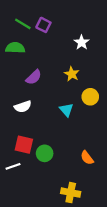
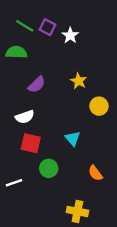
white star: (82, 42) -> (70, 35), moved
cyan triangle: (66, 110) -> (73, 138), moved
red square: (24, 145) -> (31, 143), moved

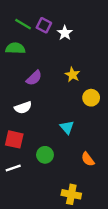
red square: (31, 143) -> (14, 139), moved

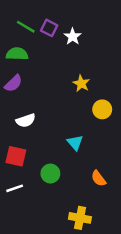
purple semicircle: (34, 78) -> (13, 83), moved

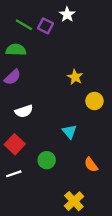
white star: (73, 37) -> (67, 14), moved
red square: (16, 156) -> (15, 144), turned 30
yellow cross: (80, 218) -> (74, 201), turned 36

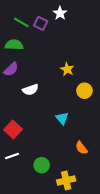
white semicircle: (24, 111) -> (30, 90), moved
green circle: (47, 160) -> (42, 165), moved
yellow cross: (74, 201) -> (66, 180), turned 30

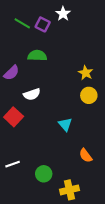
green semicircle: (14, 45) -> (37, 56), moved
yellow star: (67, 69) -> (86, 73), moved
red square: (13, 129) -> (14, 117), moved

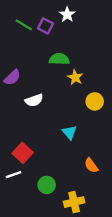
green semicircle: (37, 56) -> (59, 59), moved
yellow star: (86, 73) -> (75, 77), moved
red square: (14, 117) -> (23, 153), moved

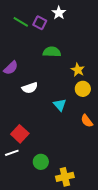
yellow star: (75, 77) -> (78, 70), moved
cyan triangle: (69, 132) -> (60, 105), moved
orange semicircle: (91, 165) -> (87, 121), moved

